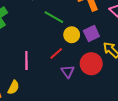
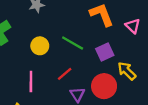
green line: (54, 17) -> (73, 43), moved
yellow circle: (72, 35) -> (40, 46), moved

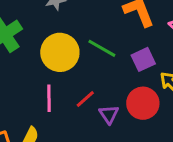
yellow circle: (40, 46) -> (60, 52), size x1.6
red line: (65, 74) -> (85, 99), moved

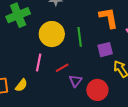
green line: (102, 48) -> (80, 37), turned 42
red circle: (143, 103) -> (97, 90), moved

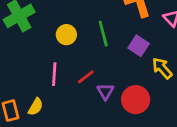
yellow circle: (52, 34) -> (66, 35), size x0.6
purple square: (105, 50) -> (139, 46), turned -35

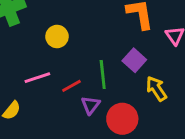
green line: (103, 34) -> (103, 74), moved
pink line: (54, 74) -> (37, 78), turned 60

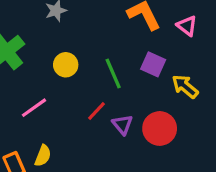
green line: (103, 74) -> (113, 74), moved
pink line: (37, 78) -> (34, 108), moved

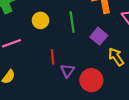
green line: (113, 74) -> (72, 22), moved
red line: (97, 111) -> (53, 57), turned -64

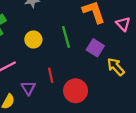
purple triangle: (67, 71) -> (28, 88), moved
red circle: (91, 80) -> (76, 91), moved

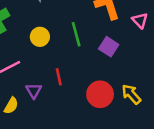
yellow arrow: (116, 67) -> (131, 94), moved
red circle: (76, 91) -> (100, 94), moved

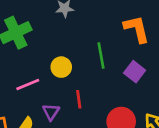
yellow circle: (40, 37) -> (61, 67), moved

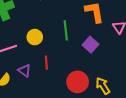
purple triangle: (51, 112) -> (24, 71), turned -32

